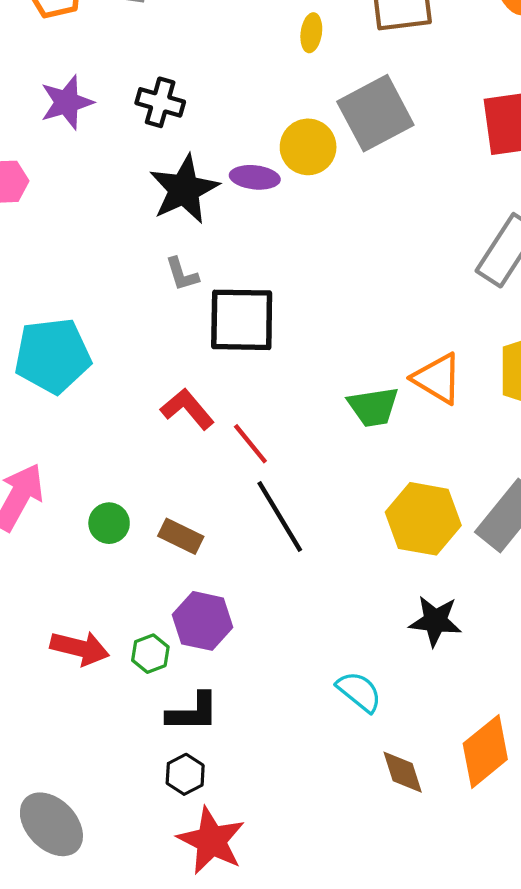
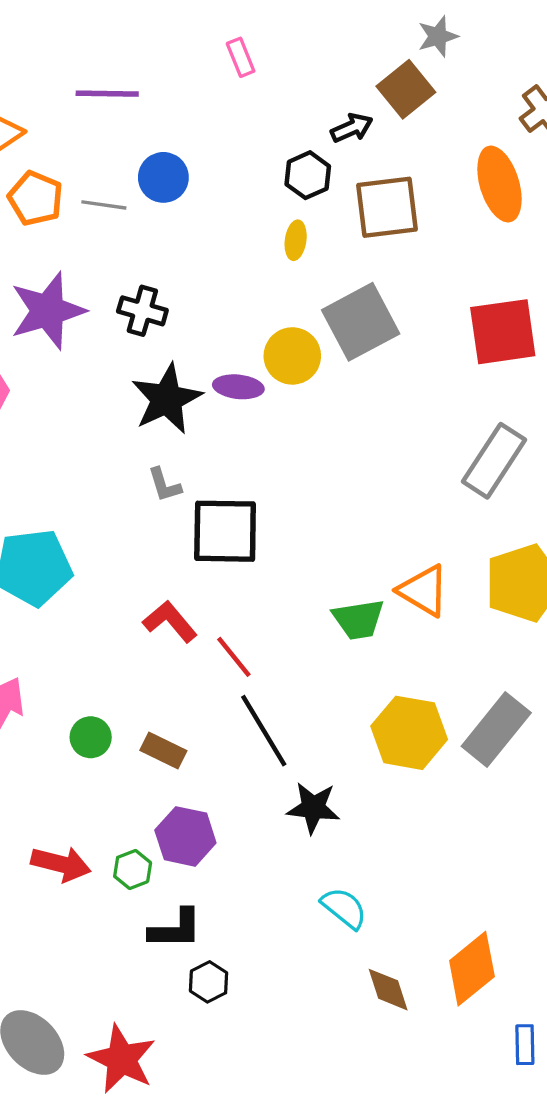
purple star: (67, 102) -> (48, 311), size x1.4
black star: (435, 621) -> (313, 808), moved
black hexagon: (185, 774) -> (209, 982), moved
red star: (211, 841) -> (122, 1059), moved

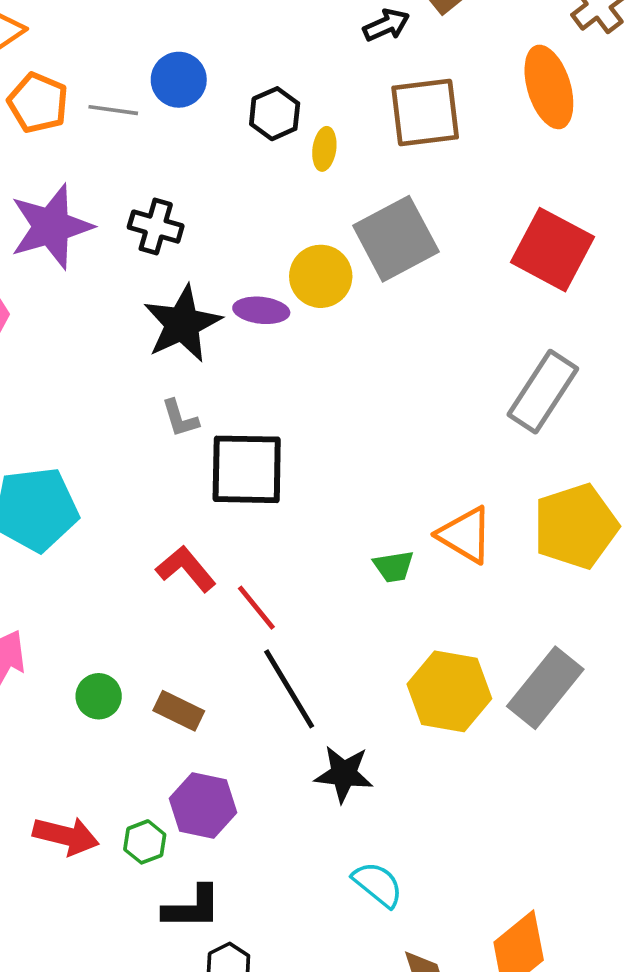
black hexagon: (308, 175) -> (275, 114), moved
red square: (503, 332) -> (553, 250), turned 36
green trapezoid: (358, 619) -> (394, 566), size x0.7

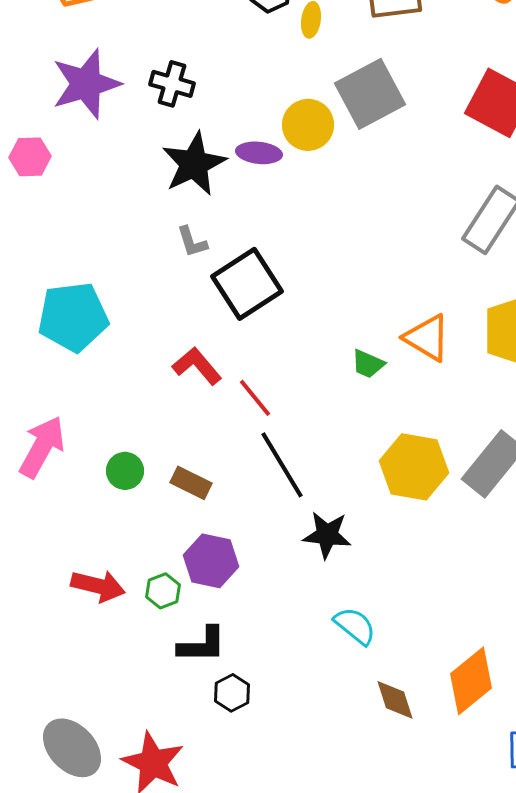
black square: (247, 469) -> (247, 284), turned -34
green trapezoid: (394, 566) -> (368, 364), turned 33

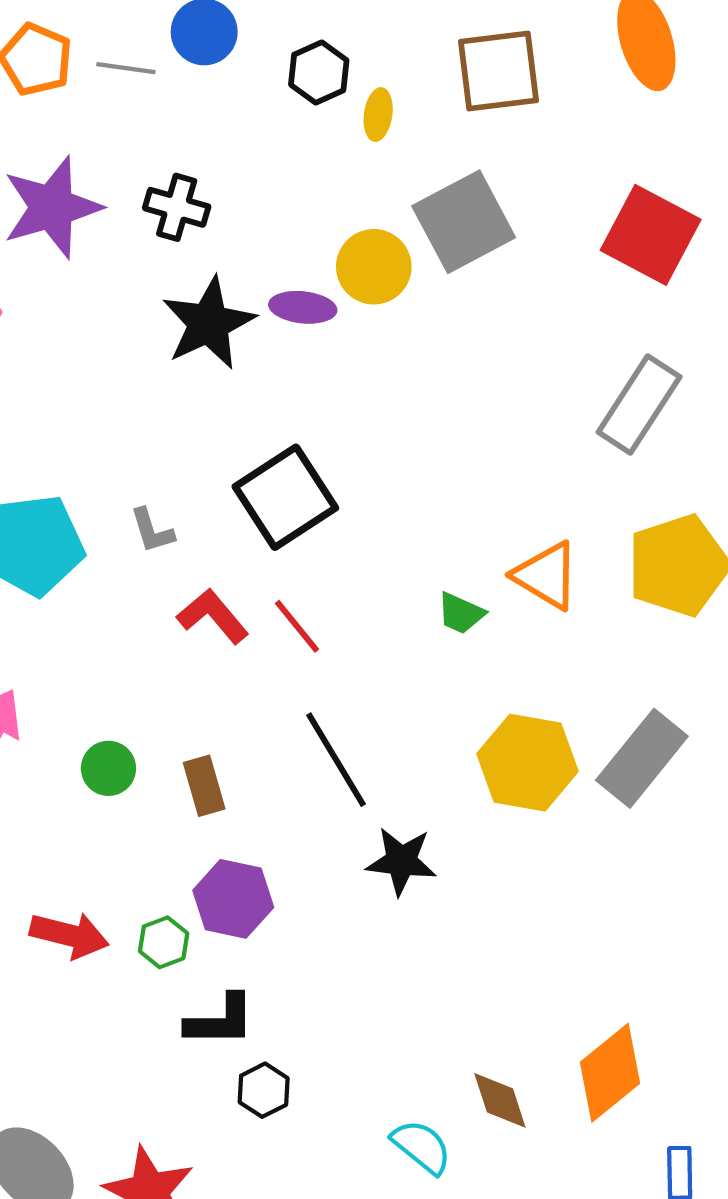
gray L-shape: (192, 242) -> (152, 531), moved
red line: (255, 398) -> (297, 626), moved
brown rectangle: (191, 483) -> (204, 786), turned 48
cyan semicircle: (355, 626) -> (422, 1147), moved

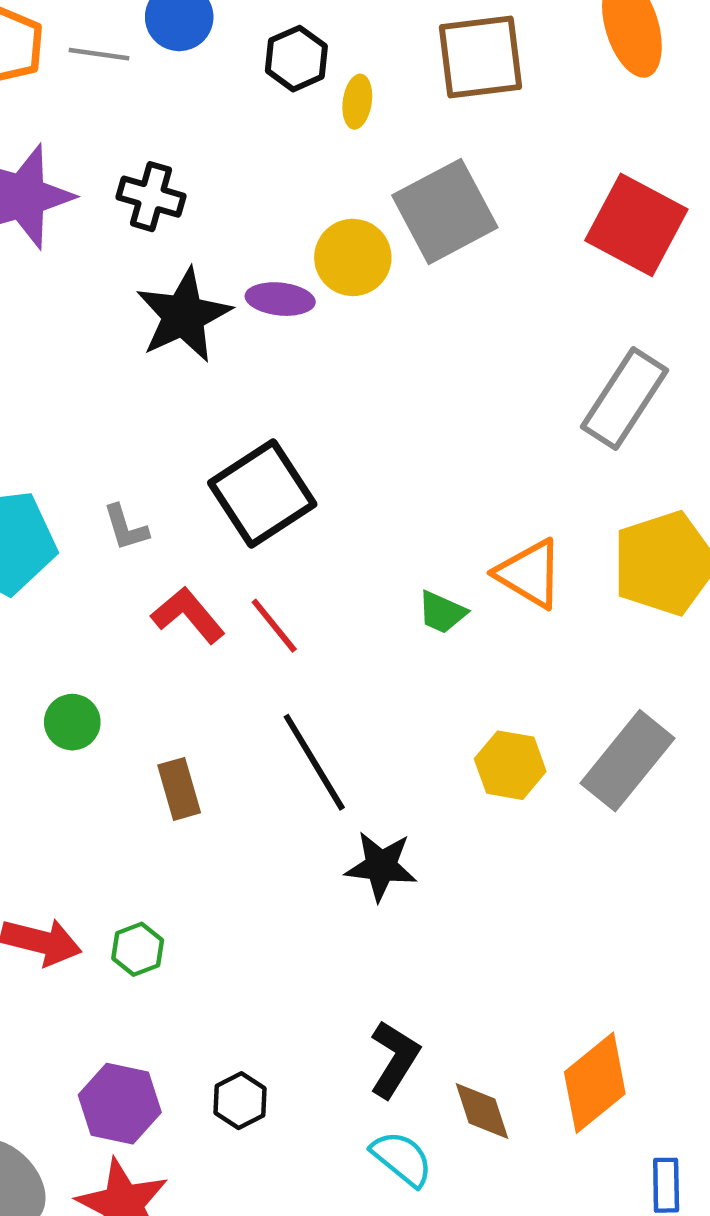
yellow hexagon: (527, 763) -> (510, 765), size x0.7
green circle: (108, 768) -> (72, 722), moved
purple hexagon: (233, 899) -> (120, 1104), moved
black L-shape: (220, 1021) -> (394, 1059), moved, turned -58

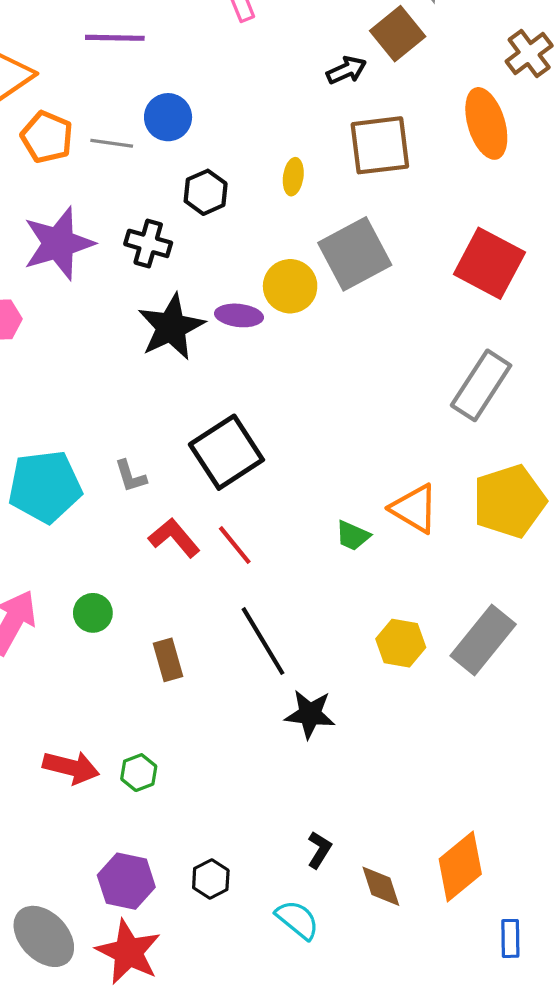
black hexagon: (296, 59) -> (206, 192), moved
black L-shape: (394, 1059) -> (319, 850), size x0.7
cyan semicircle: (402, 1159) -> (297, 920), moved

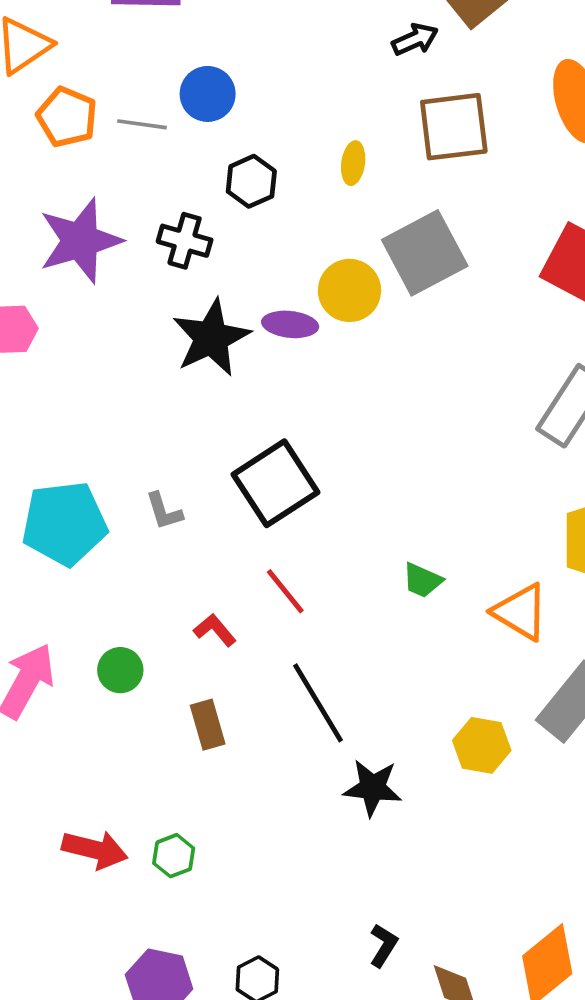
orange triangle: (414, 509) -> (521, 612), moved
red L-shape: (174, 538) -> (215, 630), moved, size x0.7
yellow hexagon: (401, 643) -> (482, 745), moved

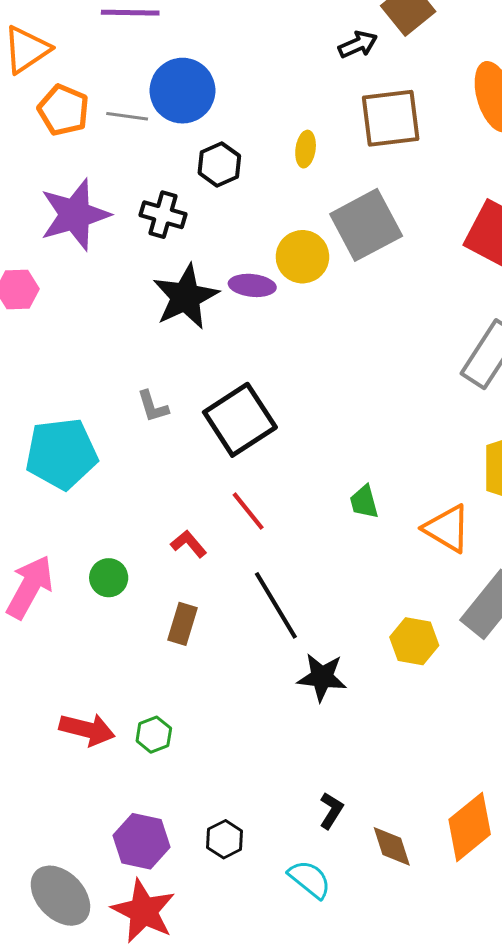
blue circle: (208, 94) -> (182, 91), size x1.4
gray L-shape: (164, 511) -> (153, 406), moved
green trapezoid: (422, 580) -> (364, 502), turned 51
brown rectangle: (208, 725) -> (182, 624), turned 33

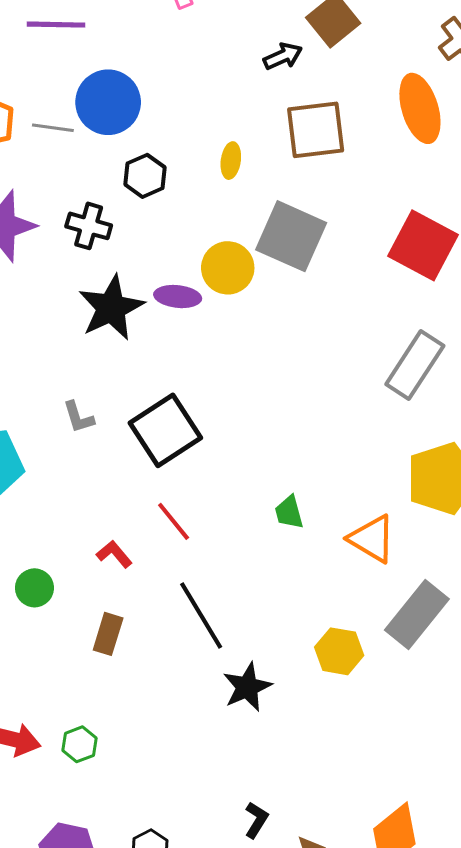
gray square: (366, 225) -> (291, 236), turned -38
black star: (322, 677) -> (247, 687), turned -30

